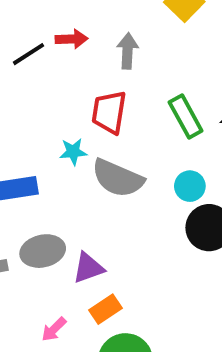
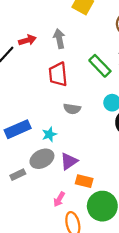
cyan star: (73, 152) -> (49, 134), moved
gray semicircle: (118, 178) -> (72, 109), size x0.6
orange rectangle: (105, 309) -> (84, 181), turned 63

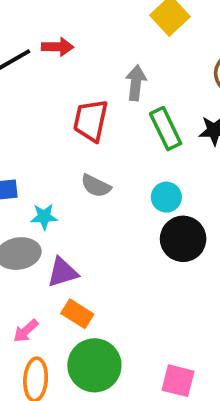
gray arrow: (59, 39) -> (136, 83), moved

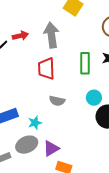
gray arrow: (136, 83) -> (51, 35), moved, size x1.4
green rectangle: (166, 129) -> (85, 63), turned 40

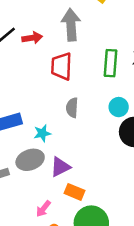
red arrow: (20, 36) -> (32, 38), moved
gray semicircle: (57, 101) -> (72, 108), turned 77

